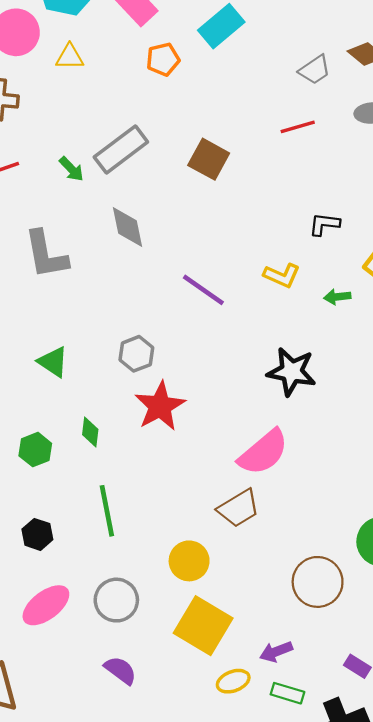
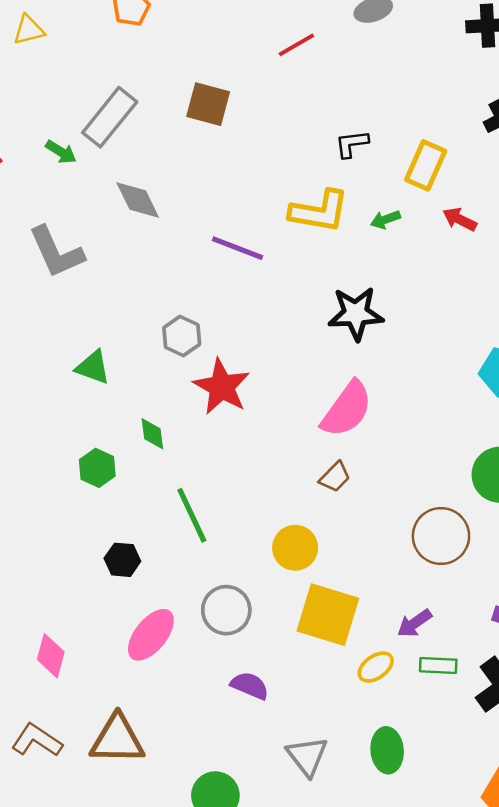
yellow L-shape: (282, 275) -> (319, 211), size x1.5
brown trapezoid: (239, 508) -> (335, 477), size x0.7

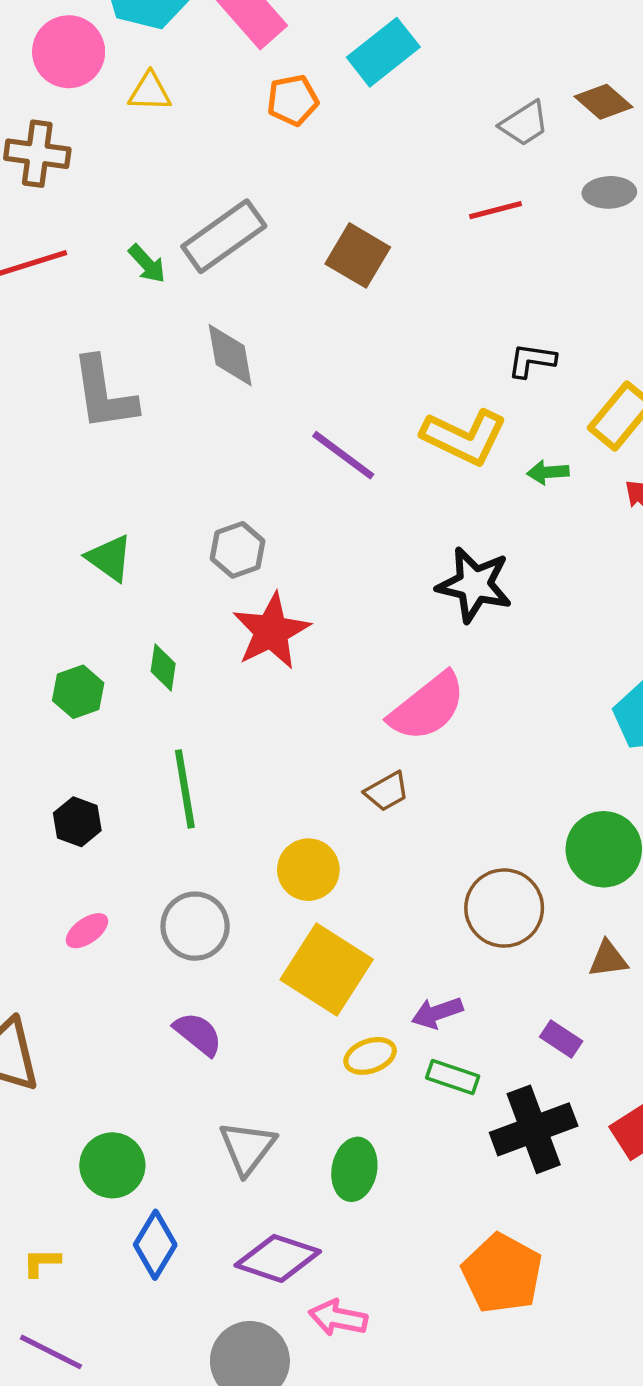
pink ellipse: (151, 635) -> (87, 931), size x0.6

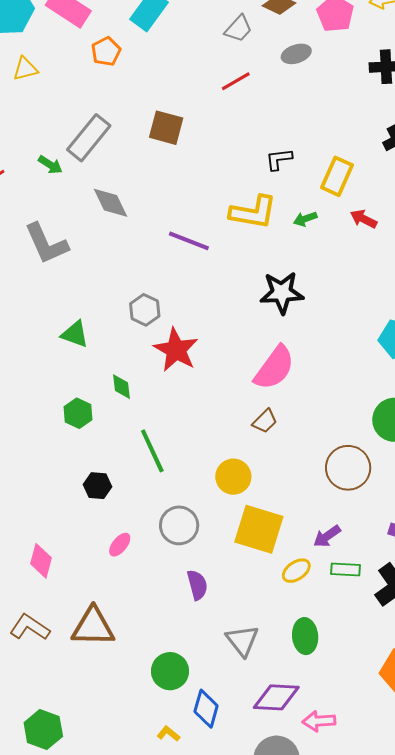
purple semicircle: (198, 1034) -> (197, 585), turned 52
yellow L-shape: (41, 1262) -> (168, 734), moved, turned 55

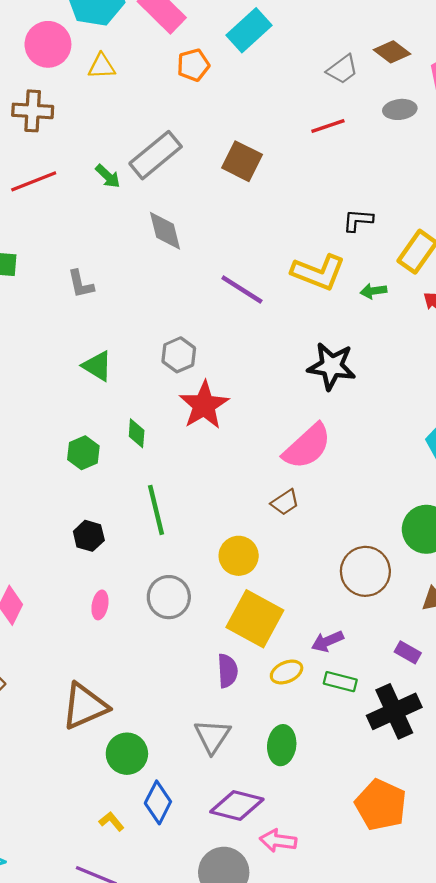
gray L-shape: (46, 244) -> (81, 284), moved, size x0.6
pink ellipse: (120, 545) -> (100, 605), turned -40
purple semicircle: (197, 585) -> (228, 671), moved
brown triangle: (93, 627) -> (85, 706), moved, turned -36

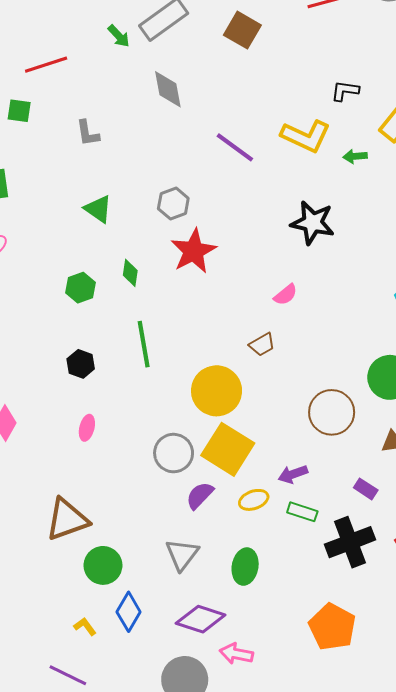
red line: (34, 181) -> (46, 65), moved
pink semicircle: (307, 446) -> (286, 295), size x0.5
yellow circle: (239, 556) -> (217, 391), size x1.4
gray circle: (169, 597) -> (174, 453), moved
purple semicircle: (228, 671) -> (200, 495), turned -136

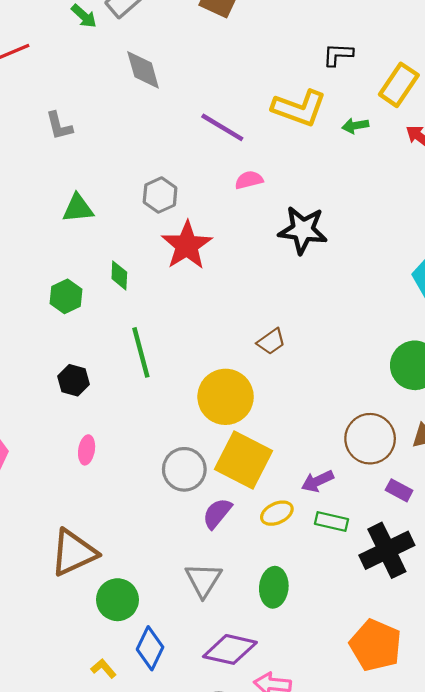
green triangle: (98, 209) -> (78, 208), turned -36
black star: (313, 223) -> (303, 230), moved
pink semicircle: (286, 295) -> (249, 180), moved, turned -150
brown circle: (332, 412) -> (370, 439), moved

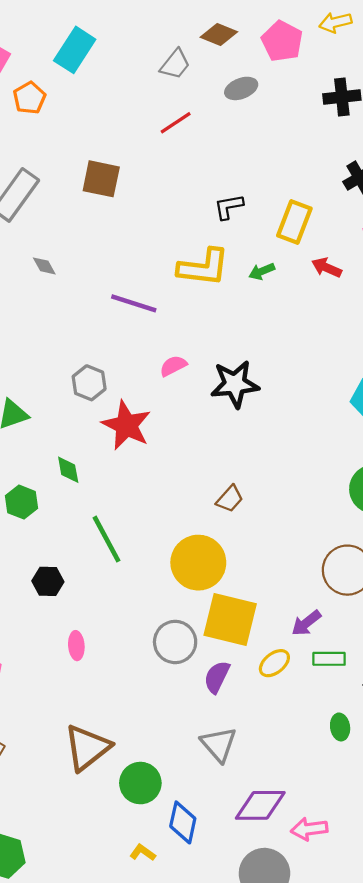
gray diamond: (143, 70) -> (44, 266), size x0.6
pink semicircle: (249, 180) -> (173, 366), moved
green ellipse: (274, 587) -> (340, 727), moved, size x0.7

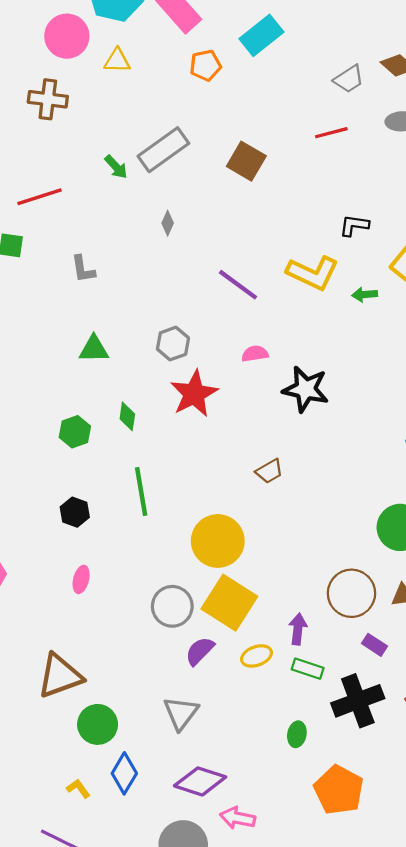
gray diamond: (44, 266) -> (168, 223), turned 35
brown trapezoid: (230, 499) -> (269, 471), moved
purple arrow: (306, 623) -> (298, 629), turned 116

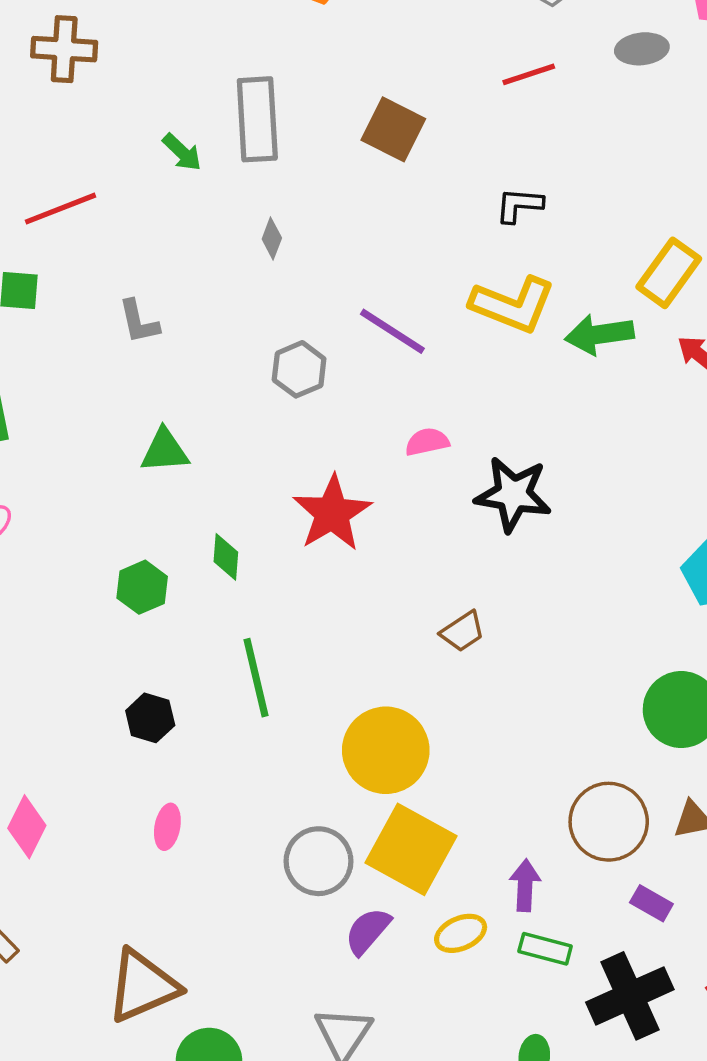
gray rectangle: (163, 150) -> (257, 119), turned -54
black L-shape: (354, 225) -> (519, 205), moved
green arrow: (365, 295) -> (599, 334), size x1.6
gray hexagon: (173, 344) -> (299, 369), moved

